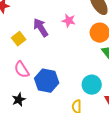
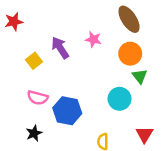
pink semicircle: (22, 70) -> (38, 98), turned -42
cyan circle: (92, 85) -> (119, 99), moved

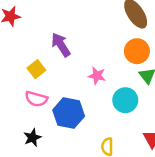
pink star: (93, 39) -> (97, 76), moved
yellow square: (34, 61) -> (36, 69), moved

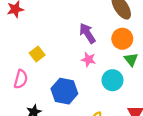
purple arrow: (61, 45) -> (87, 33), moved
pink semicircle: (36, 99) -> (21, 79), moved, turned -90

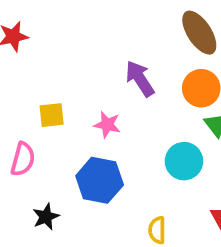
yellow square: (37, 54) -> (52, 115), turned 32
pink star: (88, 59) -> (107, 125), moved

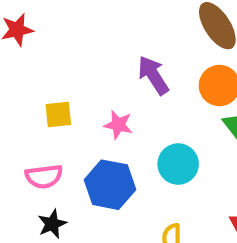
pink semicircle: (23, 159) -> (44, 176), moved, turned 68
cyan circle: (184, 161) -> (178, 164), moved

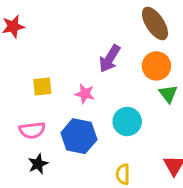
purple arrow: (153, 75) -> (110, 59), turned -116

